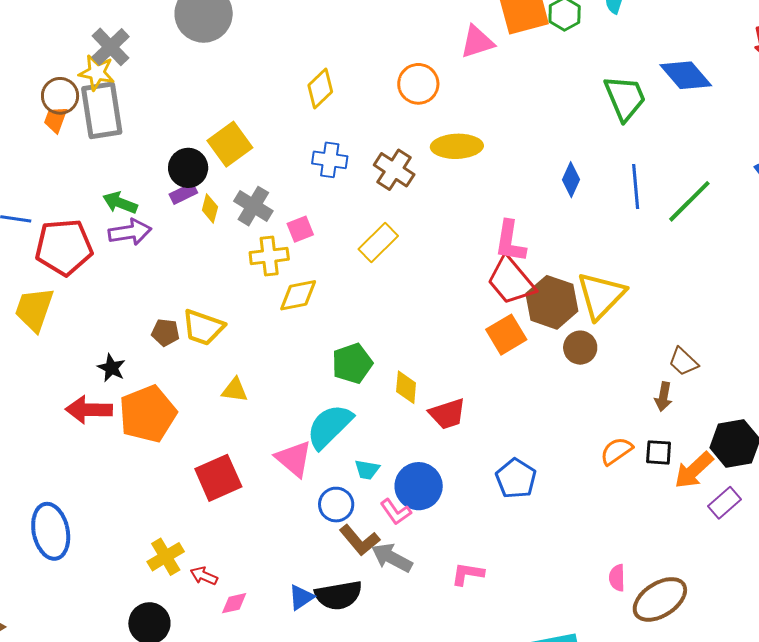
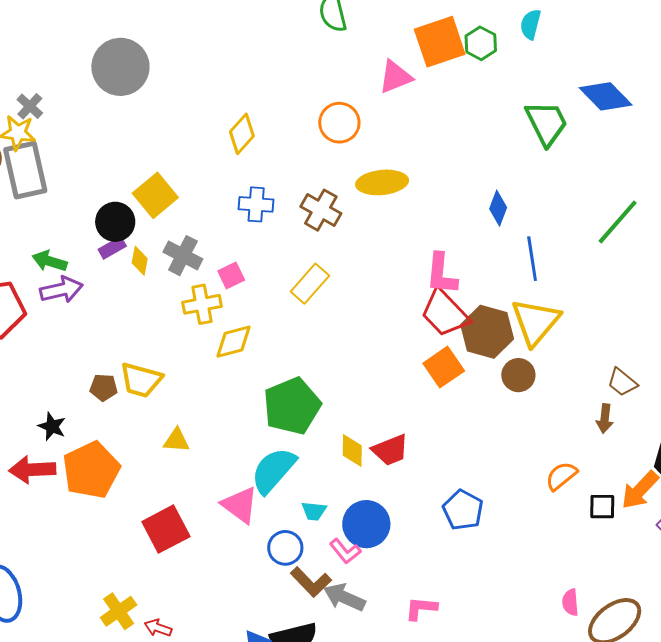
gray cross: (111, 47) -> (30, 106), size x0.7
blue line: (636, 187) -> (532, 259), moved
green pentagon: (352, 363) -> (292, 406), size x1.4
yellow diamond: (406, 387) -> (352, 450), moved
black square: (659, 452) -> (602, 507), moved

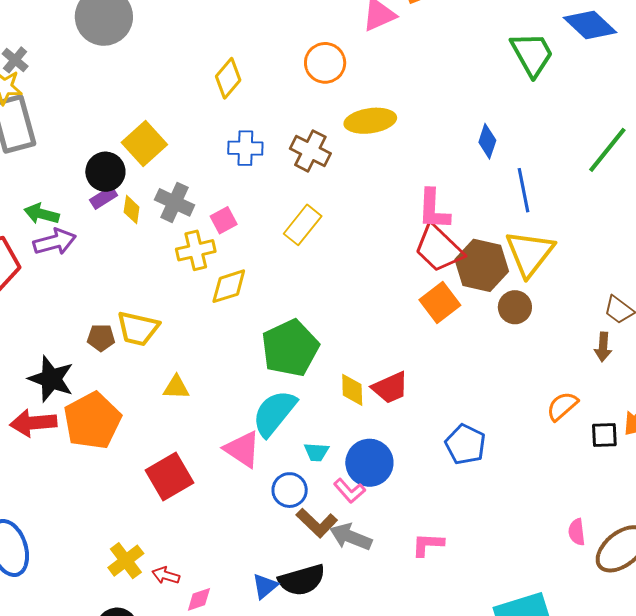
black star: (52, 426) -> (51, 379), size x1.6

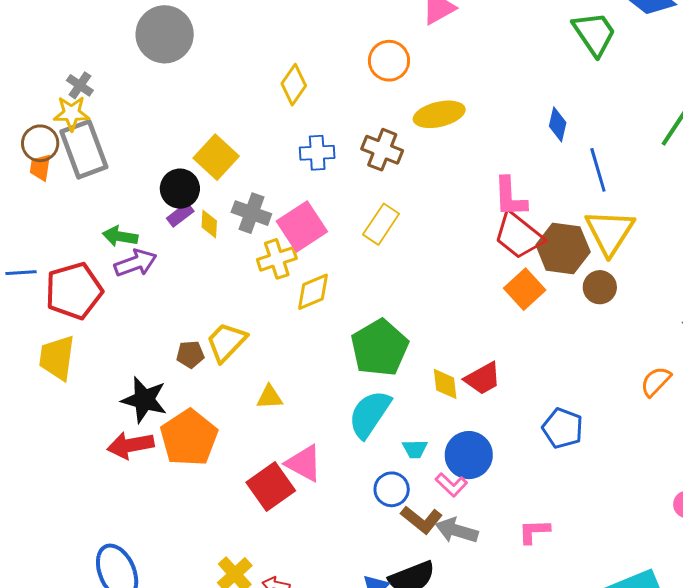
pink square: (224, 220) -> (302, 226), size x1.8
yellow trapezoid: (138, 329) -> (226, 342), turned 126
pink triangle: (242, 449) -> (304, 463), moved

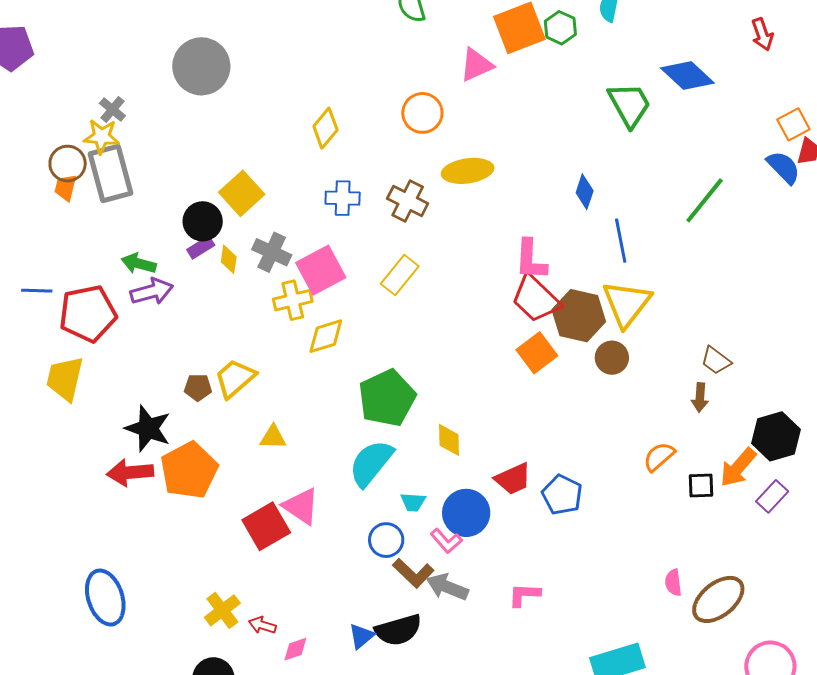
red trapezoid: (483, 378) -> (513, 479), moved

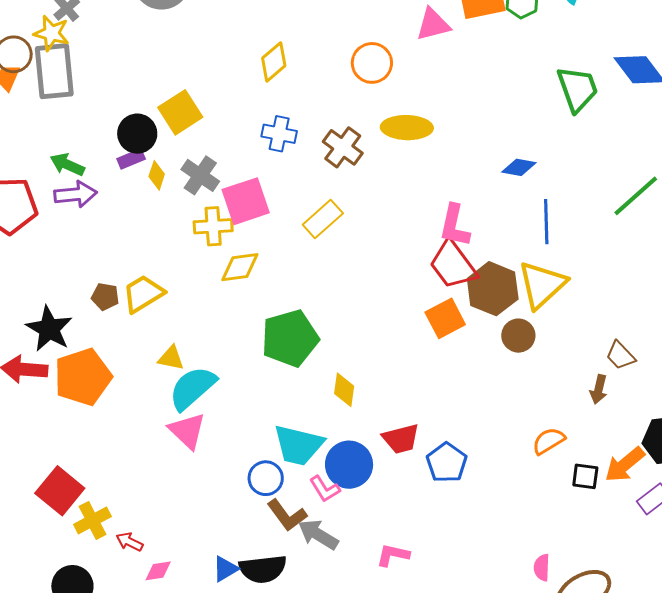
blue diamond: (585, 192) -> (519, 167), turned 72
cyan semicircle: (371, 463) -> (192, 388), moved
cyan trapezoid: (413, 502) -> (299, 445), size x2.0
red square: (266, 526) -> (60, 491), moved, turned -30

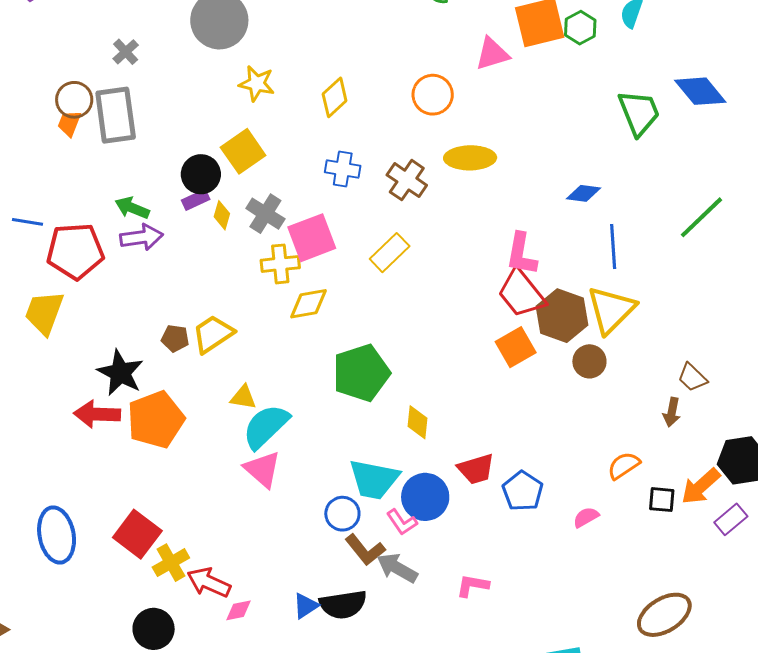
yellow star: (51, 33) -> (257, 84), moved
red arrow: (129, 542) -> (209, 582), size x1.6
pink semicircle: (542, 567) -> (586, 517), moved, turned 60

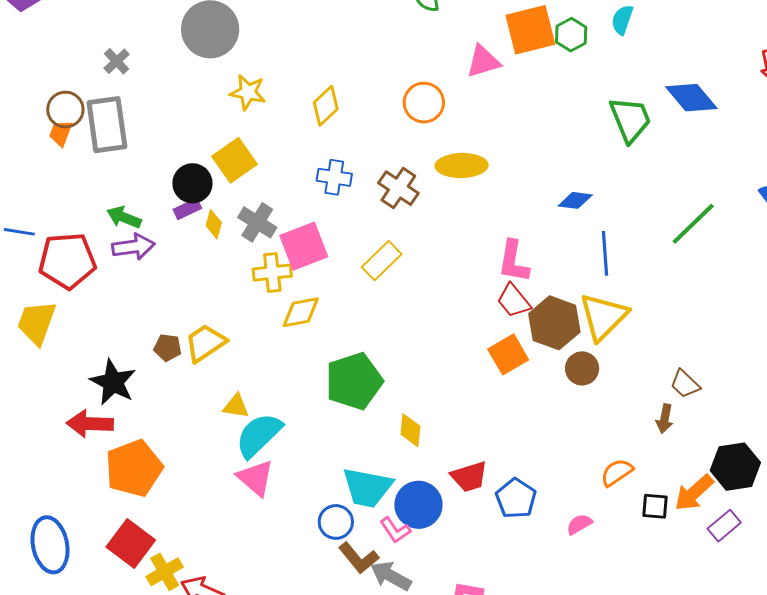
red trapezoid: (521, 293) -> (514, 301), size x0.7
orange pentagon: (156, 420) -> (134, 468), moved

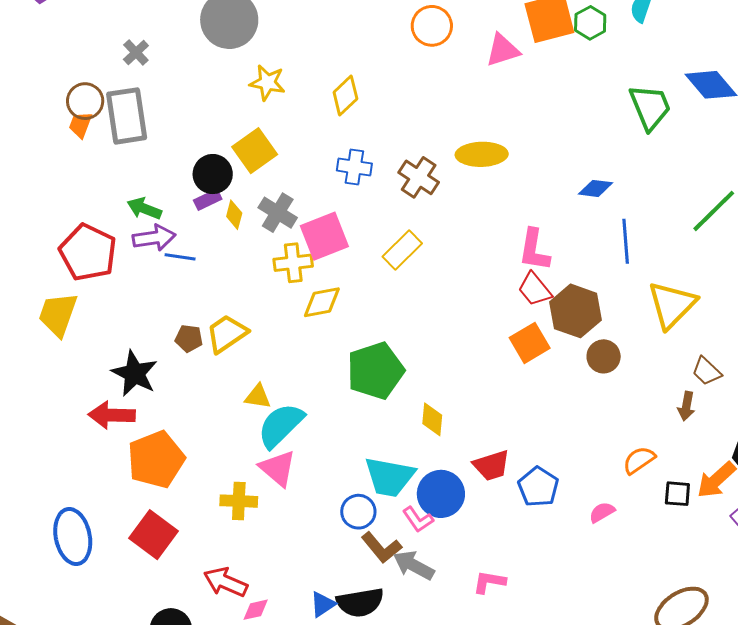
orange circle: (424, 103) -> (432, 26), moved
blue line: (19, 232) -> (180, 257), moved
red pentagon: (67, 261) -> (88, 252), turned 30
yellow triangle: (603, 317) -> (672, 305), moved
yellow cross: (165, 572) -> (239, 501), moved, turned 33

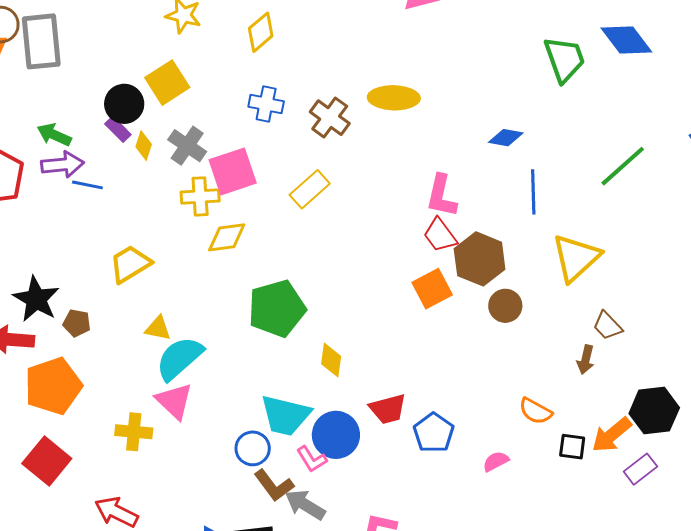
purple rectangle: (208, 200) -> (118, 129), turned 68
brown pentagon: (189, 338) -> (77, 323), moved
orange semicircle: (639, 460) -> (536, 411), turned -120

